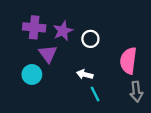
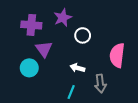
purple star: (63, 31) -> (63, 18), moved
gray arrow: (136, 92) -> (100, 84), moved
cyan line: (95, 94) -> (71, 92), moved, turned 48

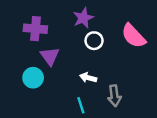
purple star: (63, 18) -> (83, 18), moved
pink semicircle: (117, 55) -> (133, 36), moved, turned -50
cyan line: (71, 92) -> (81, 105), turned -40

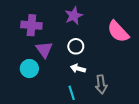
white circle: (94, 41) -> (76, 46), moved

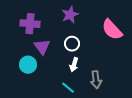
white arrow: (78, 69) -> (74, 65), turned -88
cyan line: (72, 93) -> (68, 88), turned -32

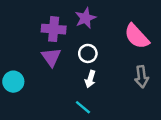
purple cross: (30, 24) -> (54, 29), moved
cyan circle: (28, 65) -> (13, 82), moved
gray arrow: (96, 80) -> (142, 77), moved

